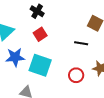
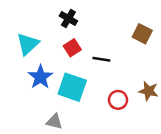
black line: (81, 43) -> (101, 59), moved
blue star: (15, 57) -> (40, 77), turned -30

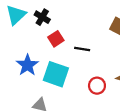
black cross: (68, 18) -> (42, 17), moved
cyan triangle: (28, 44) -> (16, 15), moved

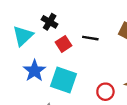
cyan triangle: (16, 15) -> (23, 36), moved
black line: (82, 49) -> (90, 38), moved

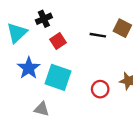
black cross: (50, 22) -> (44, 19), turned 35
black line: (90, 38) -> (98, 35), moved

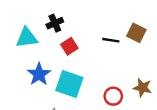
cyan triangle: (17, 33) -> (27, 38), turned 35

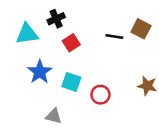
cyan square: (69, 84) -> (71, 82), size x0.7
red circle: (113, 96) -> (100, 95), moved

